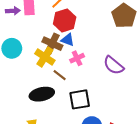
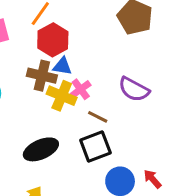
yellow cross: (45, 57) -> (62, 96), moved
brown line: (60, 75) -> (98, 117), moved

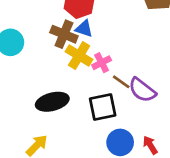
pink cross: (81, 89) -> (102, 63), moved
purple semicircle: (134, 89) -> (142, 90), moved
brown line: (98, 117) -> (121, 82), moved

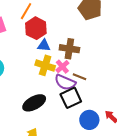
brown cross: (64, 34) -> (69, 49), moved
purple semicircle: (142, 90) -> (65, 82), moved

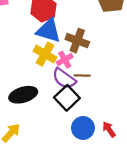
blue triangle: (44, 45) -> (48, 31), size x1.6
brown line: (80, 77) -> (82, 76), turned -32
black square: (71, 98) -> (67, 98), turned -30

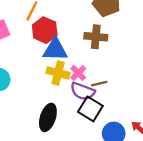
brown cross: (77, 41) -> (96, 37), moved
black ellipse: (23, 95) -> (48, 117), turned -40

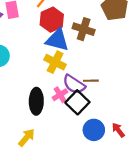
brown cross: (96, 37) -> (84, 29), moved
pink cross: (78, 73) -> (60, 95), moved
black ellipse: (48, 117) -> (36, 101), turned -30

